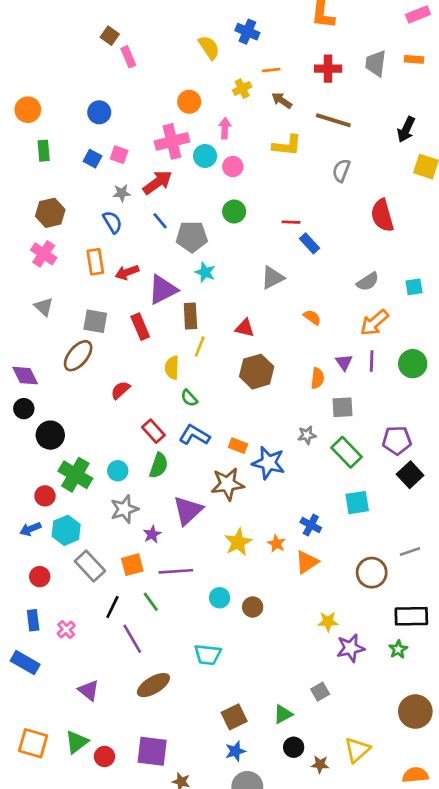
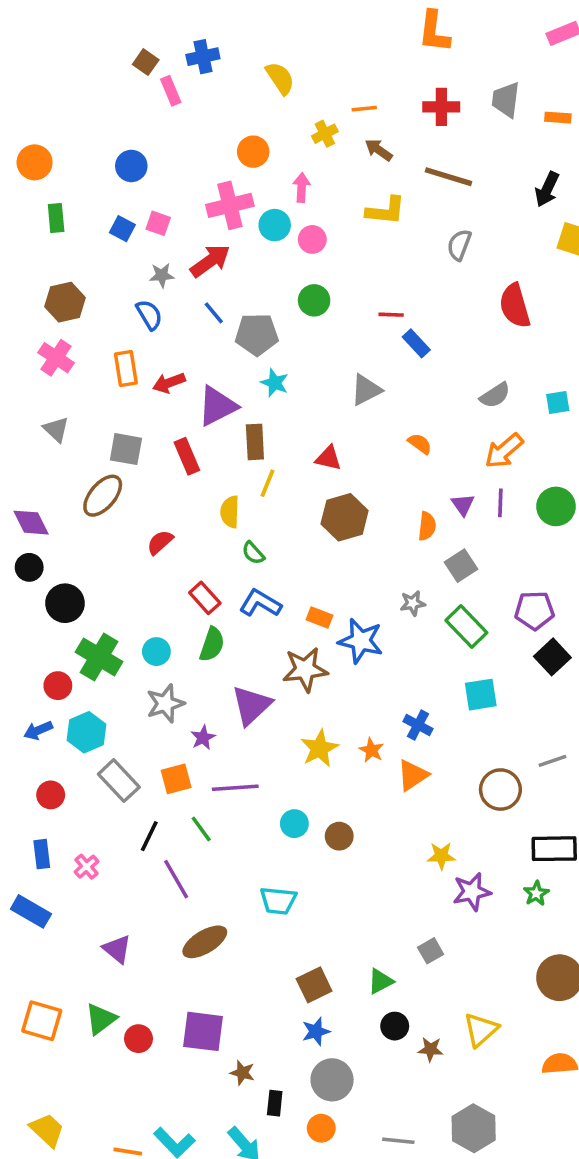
blue cross: (247, 32) -> (203, 57), moved, turned -35
orange rectangle: (414, 59) -> (558, 118), moved
gray square: (343, 407) -> (461, 566), turned -30

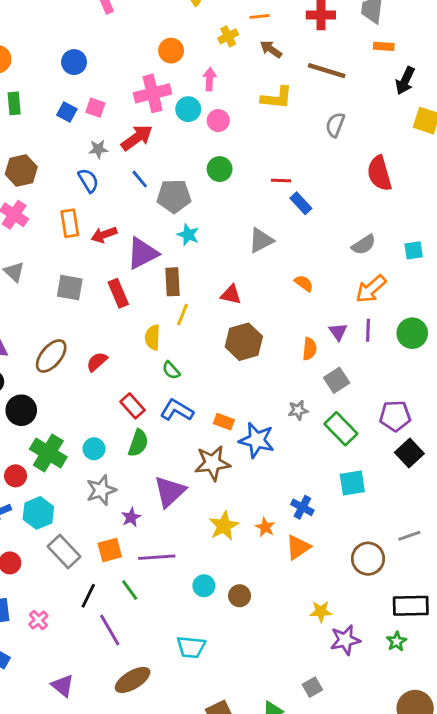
orange rectangle: (558, 118) -> (384, 46), moved
brown ellipse: (103, 496) -> (51, 356), moved

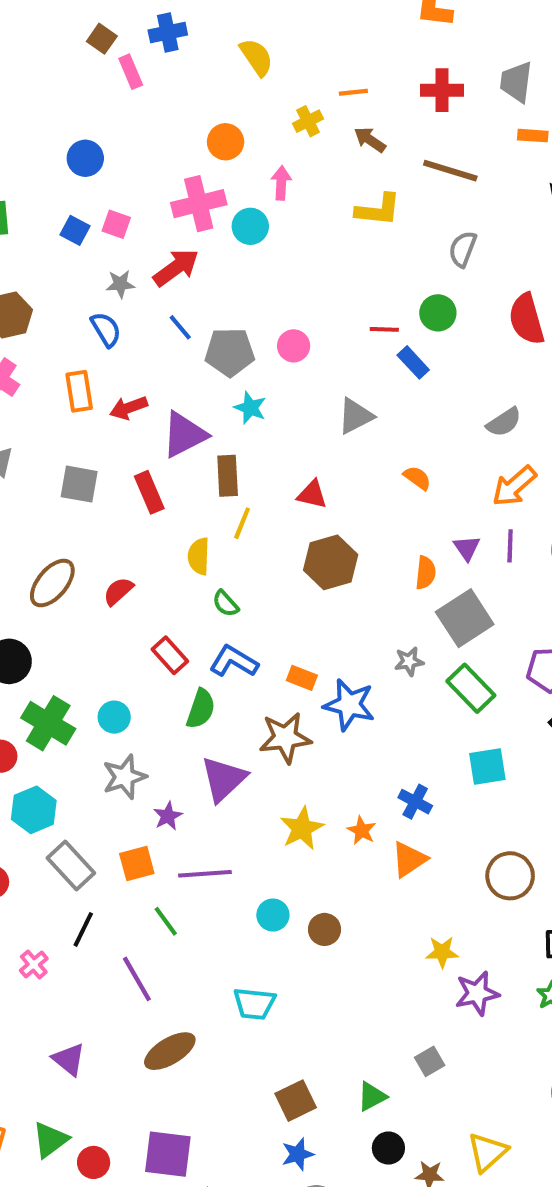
pink circle: (218, 121) -> (294, 346), moved
green circle: (220, 169) -> (438, 313), moved
gray square: (337, 380) -> (465, 618), size x1.5
green semicircle: (138, 443) -> (201, 709), moved
black line: (88, 596) -> (83, 929), moved

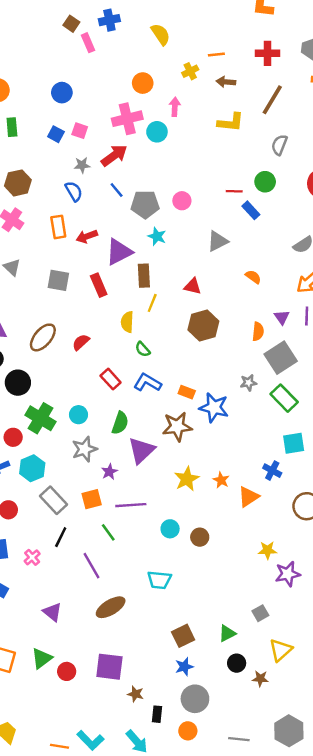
brown arrow: (370, 140) -> (226, 82), turned -30
brown line: (450, 171) -> (272, 100), turned -76
green semicircle: (201, 709) -> (120, 423), moved
blue cross: (415, 802) -> (272, 471), moved
yellow triangle: (487, 1152) -> (281, 650), moved

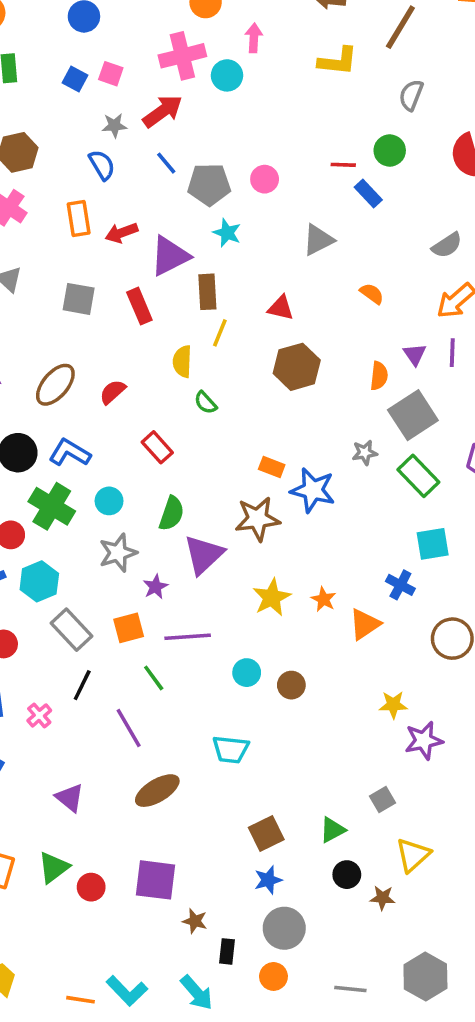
blue L-shape: (147, 383) -> (70, 453), moved

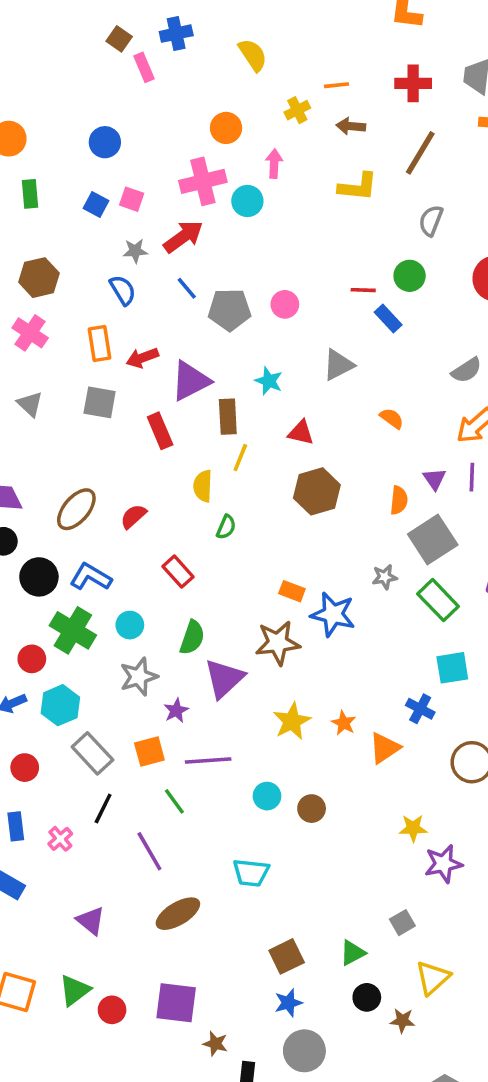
cyan star: (227, 233) -> (269, 381), moved
gray square: (79, 299) -> (100, 402), moved
green semicircle: (206, 403) -> (226, 527), turned -115

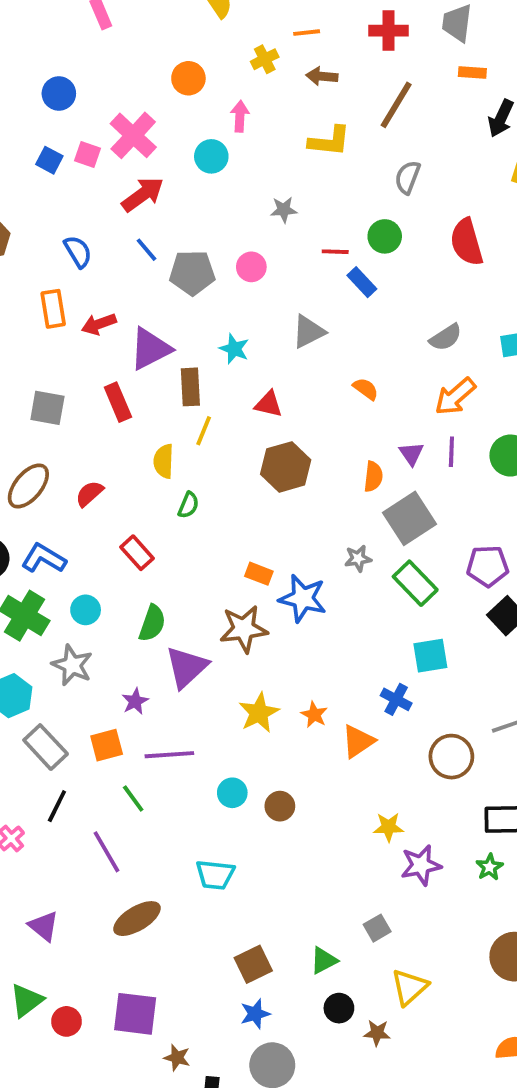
pink cross: (203, 181) -> (133, 135), moved, turned -33
gray star: (135, 251) -> (284, 210), moved
gray square: (100, 402) -> (47, 408), moved
gray star: (139, 677) -> (72, 665), moved, turned -30

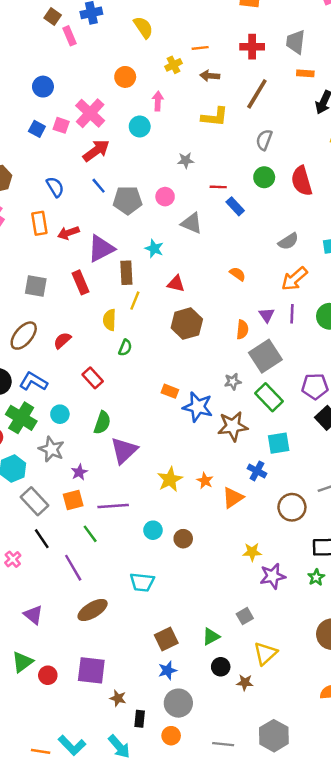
green circle: (385, 236) -> (264, 177), moved
gray triangle: (308, 332) -> (192, 223), moved, turned 50
brown star: (244, 629) -> (233, 426), moved
purple star: (135, 701) -> (79, 472), moved
black line: (57, 806) -> (42, 539), turned -60

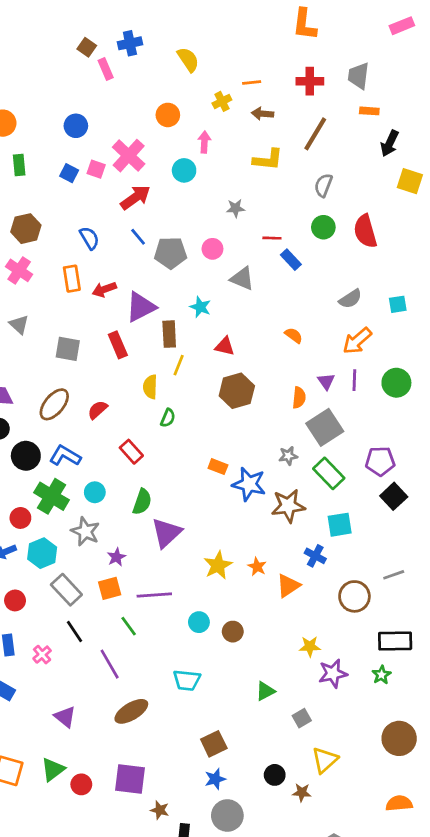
green triangle: (211, 637) -> (265, 691), moved

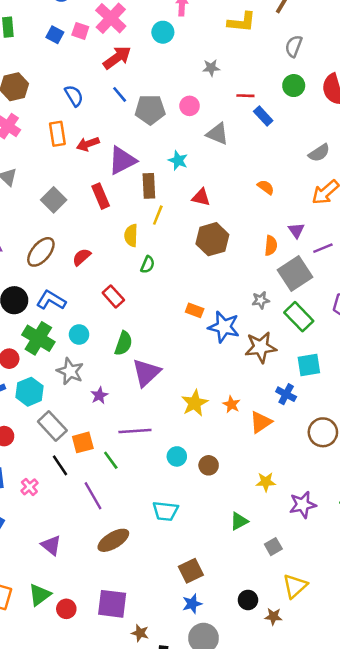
gray square: (68, 349) -> (54, 200), turned 35
purple line: (354, 380) -> (323, 248), moved, turned 66
orange square: (110, 588) -> (83, 442), moved
yellow star: (310, 646) -> (266, 482), moved

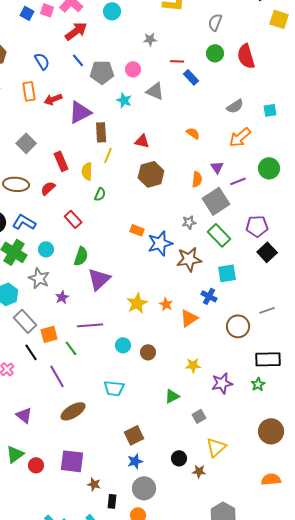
cyan star: (178, 160) -> (124, 100), moved
red rectangle: (101, 196) -> (61, 161), moved
brown ellipse: (41, 252) -> (16, 184), turned 55
blue star: (224, 327) -> (160, 243), turned -30

